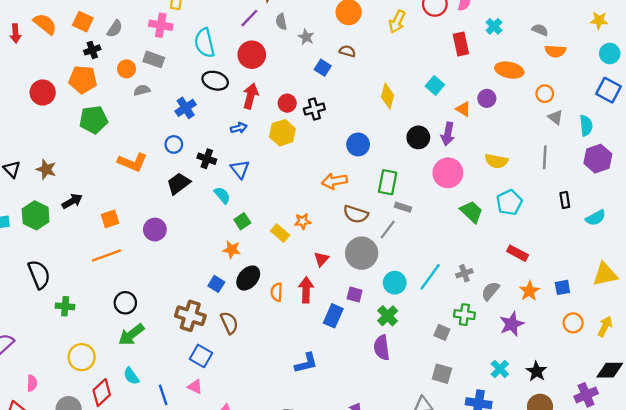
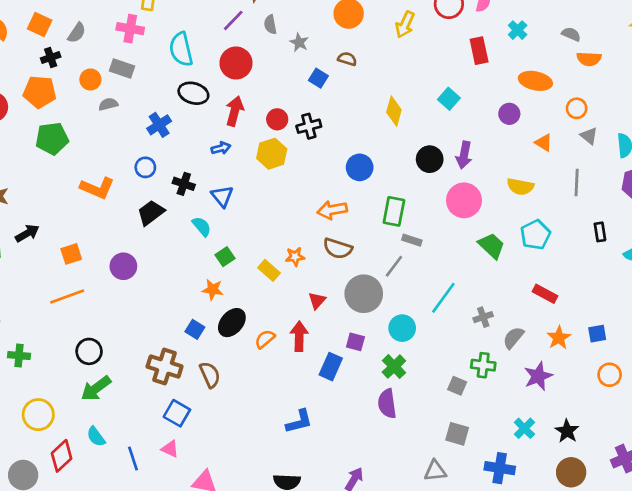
orange triangle: (463, 109) -> (544, 143), moved
brown semicircle: (356, 214) -> (338, 248), moved
cyan line: (430, 277) -> (443, 298), moved
orange semicircle: (277, 292) -> (265, 339), turned 48

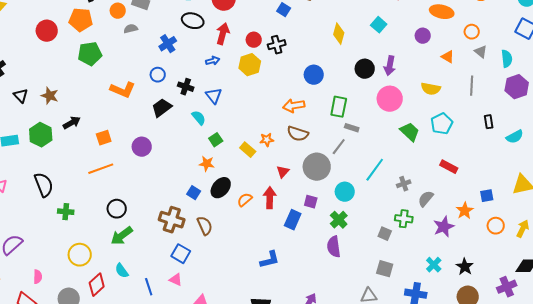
orange star: (559, 338) -> (465, 211), moved

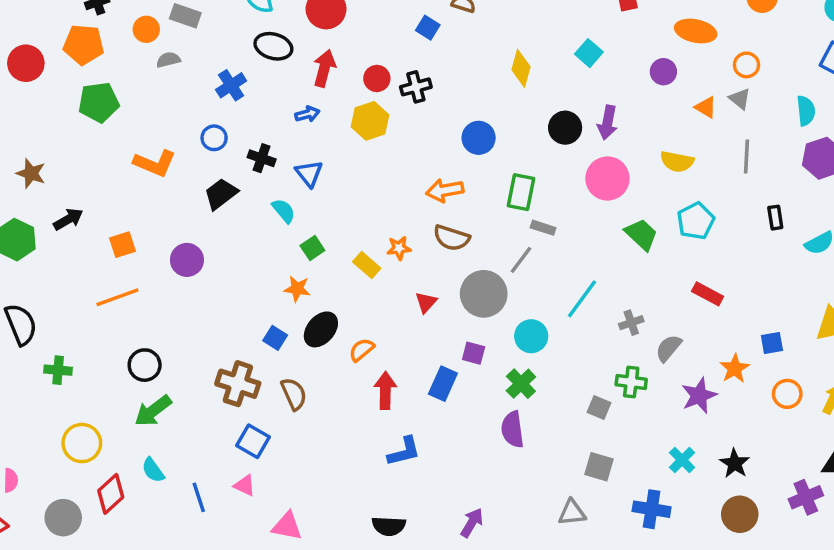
gray triangle: (481, 52) -> (740, 99), moved
red arrow: (270, 198) -> (385, 390), moved

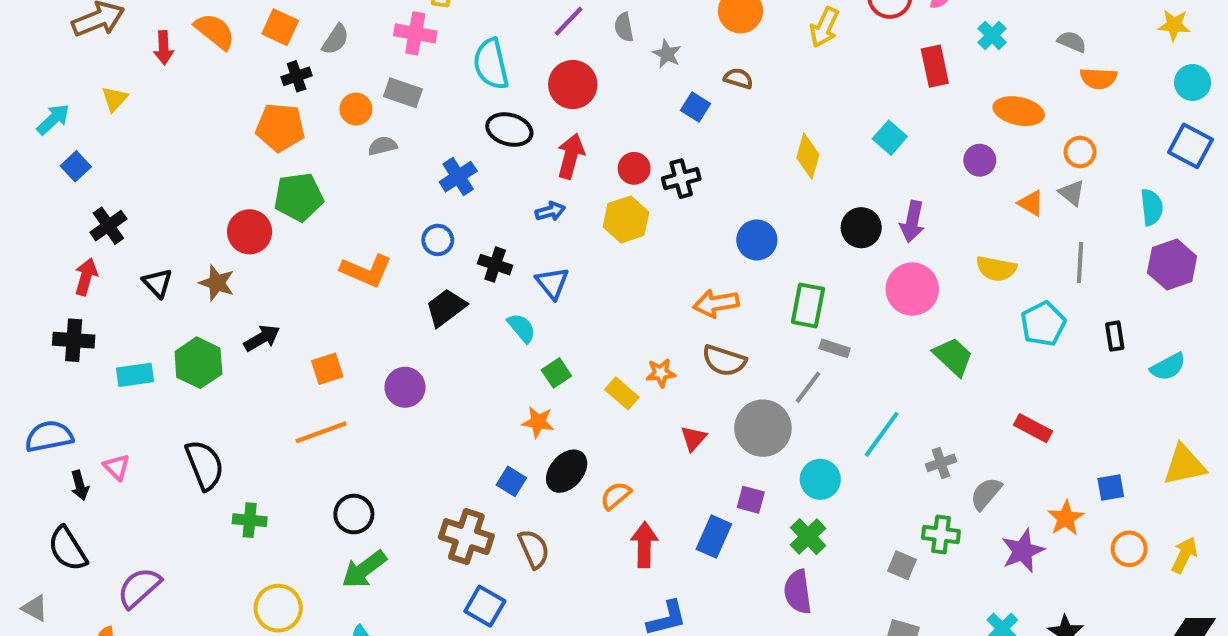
red circle: (26, 63) -> (250, 232), moved
cyan pentagon: (696, 221) -> (1043, 324), moved

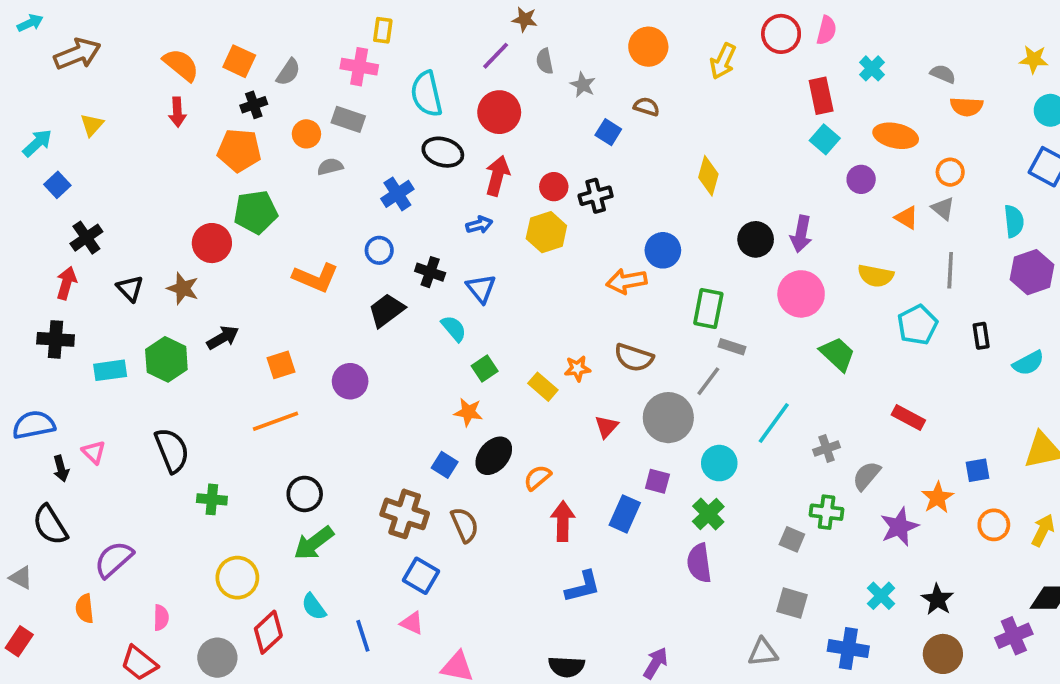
red arrow: (164, 48) -> (177, 112), moved
cyan square: (890, 138) -> (825, 139), moved
orange arrow: (716, 303) -> (627, 281), moved

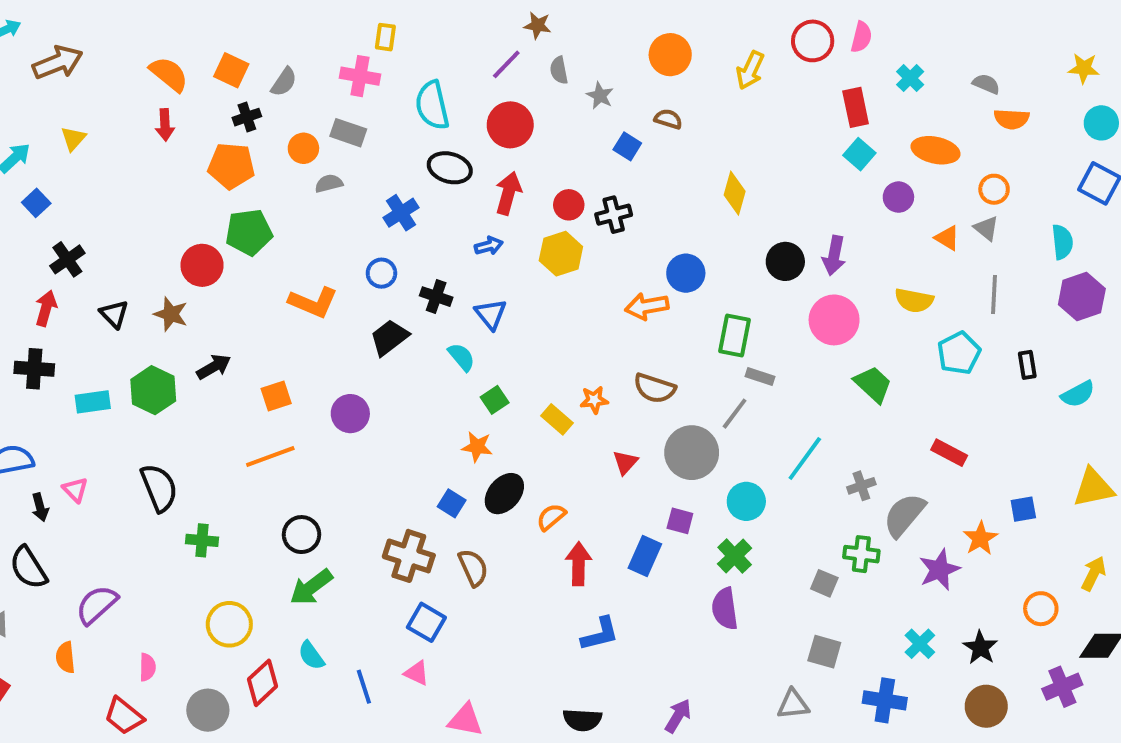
gray semicircle: (867, 476) -> (904, 515), size x1.4
orange circle: (994, 525) -> (1041, 609), moved

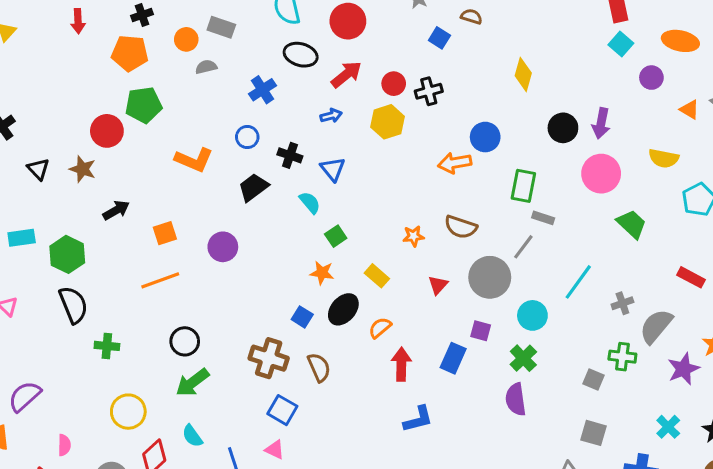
red arrow: (508, 193) -> (346, 74), turned 36
green hexagon: (153, 390) -> (67, 254), moved
yellow rectangle: (557, 419) -> (377, 276), moved

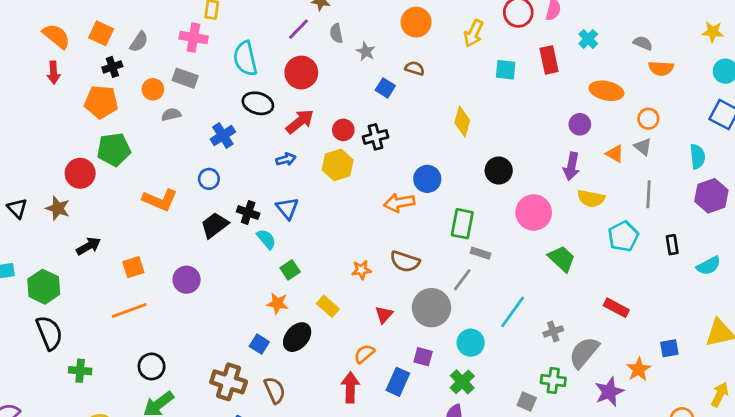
cyan square: (621, 44) -> (506, 70), moved, turned -35
purple arrow: (601, 123) -> (571, 166), moved
black cross: (290, 155) -> (248, 212), moved
orange semicircle: (380, 328) -> (364, 354), moved

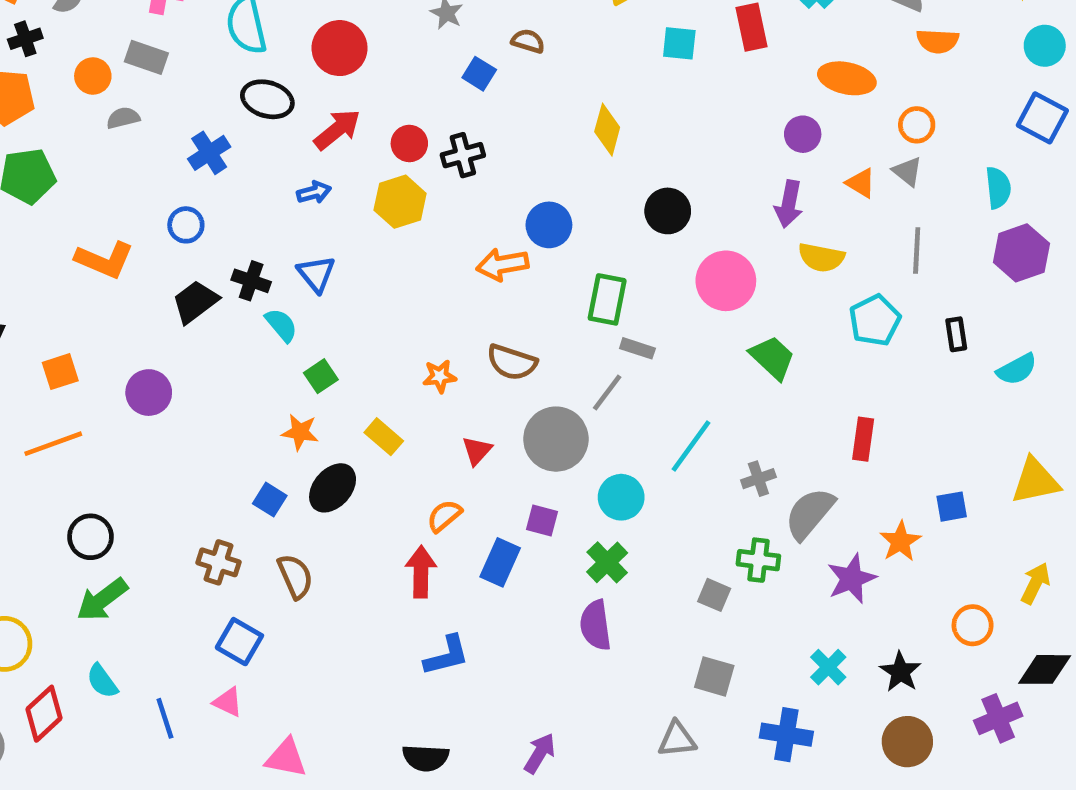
red rectangle: (616, 308) -> (863, 439), turned 70
brown cross: (229, 382) -> (219, 562), size x0.7

